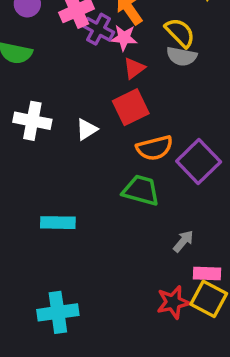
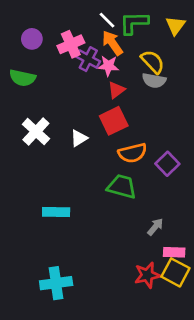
white cross: (32, 121) -> (36, 132), turned 32
purple square: (199, 161) -> (167, 164), size x0.7

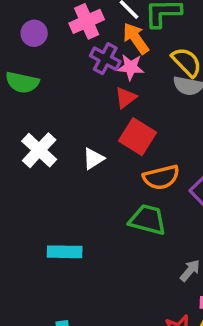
pink cross: (71, 44) -> (87, 21), moved
red triangle: (116, 90) -> (126, 98), moved
red square: (114, 121) -> (137, 137), turned -32

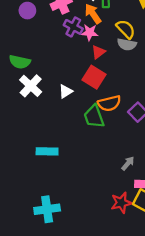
green semicircle: (22, 82) -> (20, 62), moved
red triangle: (126, 98) -> (98, 52), moved
green trapezoid: (148, 220) -> (94, 116), moved, turned -125

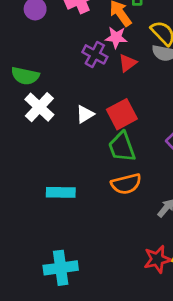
purple cross: (73, 27) -> (95, 54), moved
red square: (94, 77) -> (122, 114), moved, turned 30
orange semicircle: (109, 103) -> (126, 184), moved

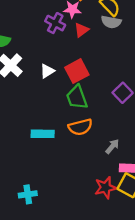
cyan rectangle: (61, 192) -> (43, 134), moved
cyan cross: (61, 268) -> (28, 194), size x0.7

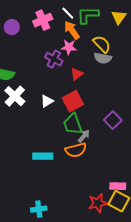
red triangle: (81, 30) -> (77, 74), moved
gray arrow: (112, 146) -> (84, 136), moved
cyan cross: (28, 194) -> (39, 209), moved

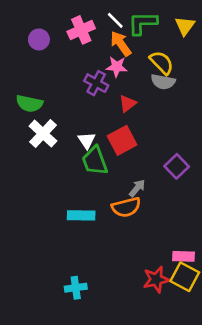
white triangle: (47, 101) -> (87, 140), turned -32
green trapezoid: (73, 124) -> (95, 161), moved

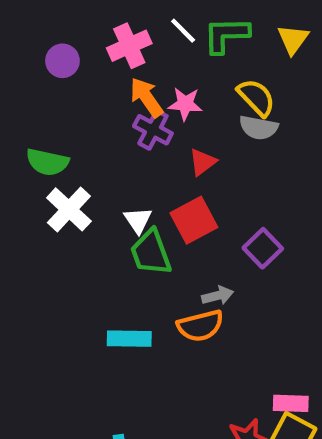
orange arrow: (121, 44) -> (146, 97), moved
purple square: (177, 166) -> (263, 248), moved
gray arrow: (137, 188) -> (218, 296), turned 36

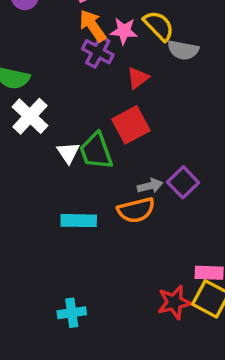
yellow semicircle: (256, 97) -> (159, 26), moved
white triangle: (138, 220) -> (68, 153), moved
purple square: (263, 248) -> (183, 182), moved

